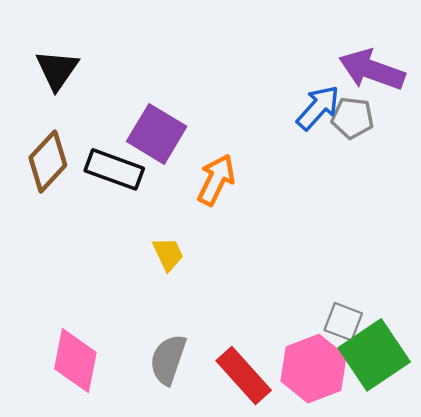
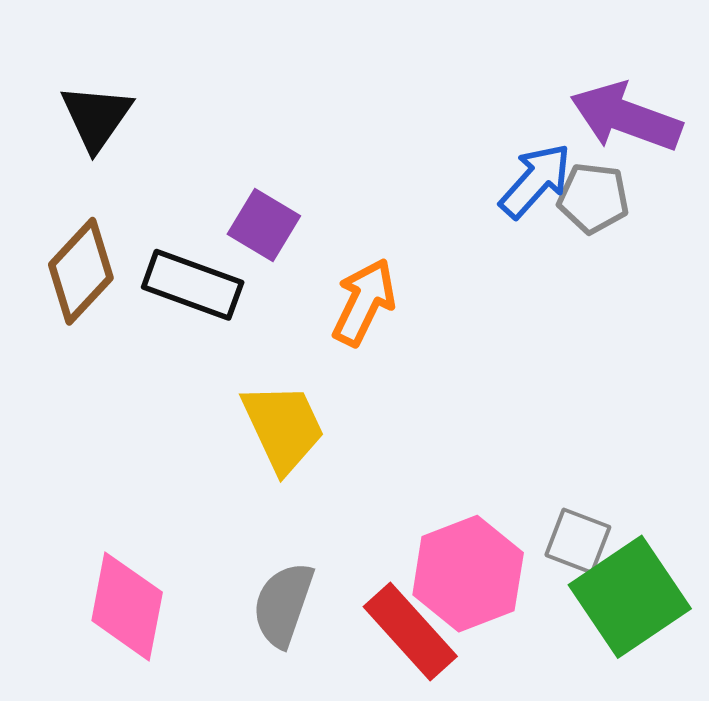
purple square: (157, 134) -> (264, 225), size x0.7
yellow trapezoid: (168, 254) -> (283, 427), size x1.6
pink hexagon: (313, 369) -> (468, 574), moved

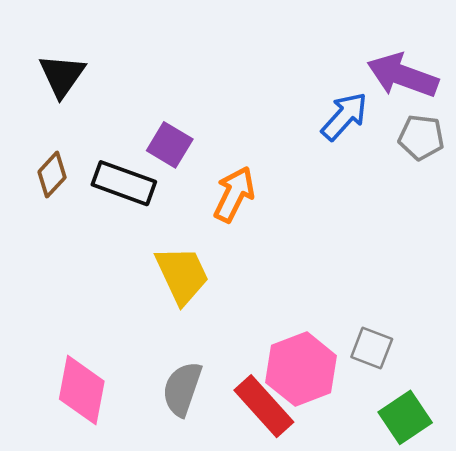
gray pentagon: (593, 198) -> (421, 137), moved
brown diamond: (81, 271) -> (52, 175), size x0.7
green square: (630, 597) -> (405, 417), moved, size x0.7

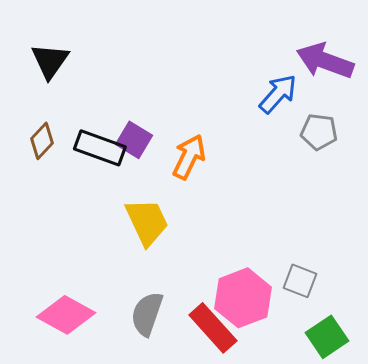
gray pentagon: (421, 137) -> (319, 132), moved
purple square: (170, 145) -> (134, 140), moved
pink diamond: (82, 390) -> (66, 315), turned -72

